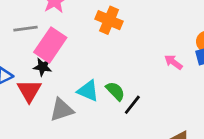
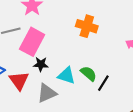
orange cross: (109, 20) -> (87, 26), moved
black star: (43, 67) -> (41, 64), moved

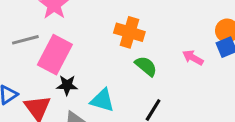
green semicircle: (89, 73) -> (146, 66), moved

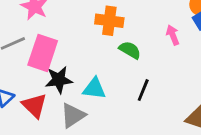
pink arrow: (193, 58) -> (173, 35), turned 48
black star: (67, 85) -> (59, 80), size x1.4

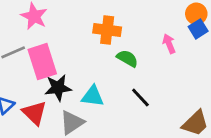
pink rectangle: (43, 53) -> (42, 62), turned -36
black line: (143, 90) -> (140, 97), turned -65

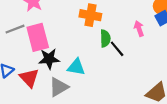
green semicircle: (127, 58) -> (105, 39), turned 56
black line: (140, 97) -> (117, 49), moved

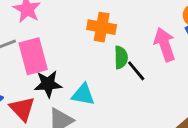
pink arrow: (139, 29) -> (165, 44), size x1.6

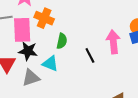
orange cross: (102, 27) -> (44, 18), moved
green semicircle: (121, 57) -> (62, 41), moved

